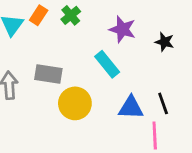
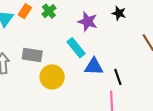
black star: (164, 42) -> (119, 13), moved
blue triangle: (131, 108) -> (94, 67), moved

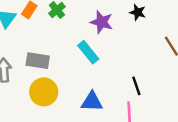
blue triangle: (94, 67) -> (92, 102), moved
yellow circle: (52, 77) -> (44, 92), moved

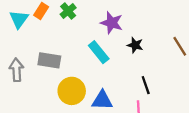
black star: (138, 12) -> (135, 45), moved
yellow circle: (44, 92) -> (72, 91), moved

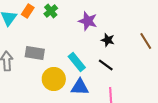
cyan rectangle: (99, 52) -> (77, 62), moved
black line: (146, 85) -> (106, 65), moved, turned -35

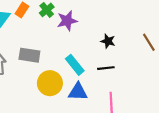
purple star: (88, 21) -> (67, 21), moved, turned -30
black line: (106, 65) -> (106, 68), turned -42

